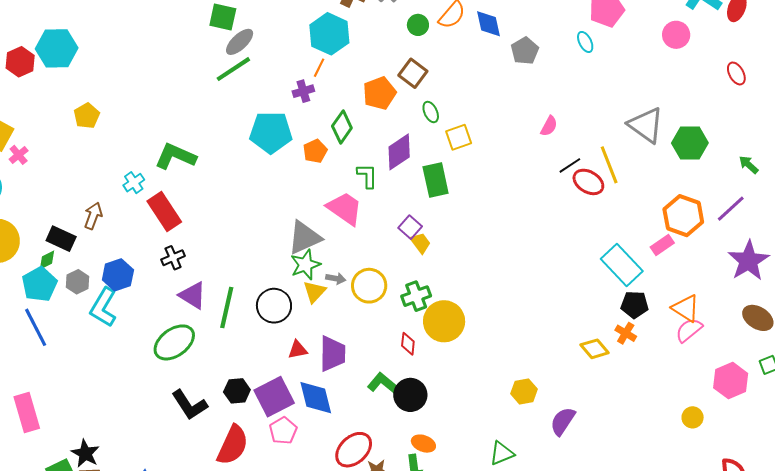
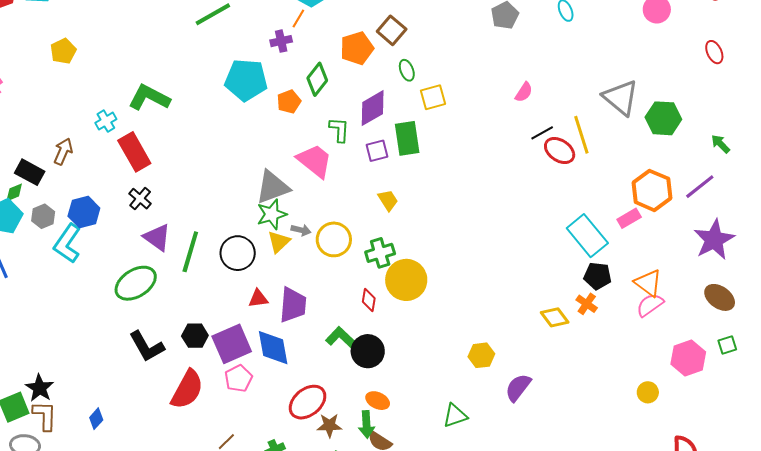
purple square: (410, 227) -> (377, 151), moved, turned 30
black cross: (173, 258) -> (140, 199), turned -30

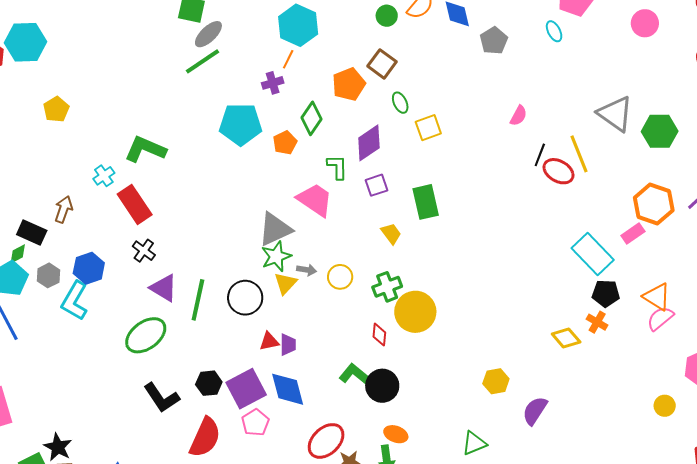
black line: (542, 133) -> (540, 155), turned -35
green rectangle: (407, 138) -> (426, 202), moved
yellow circle: (334, 239) -> (340, 277), size x0.7
purple trapezoid: (293, 305) -> (288, 345), moved, size x0.6

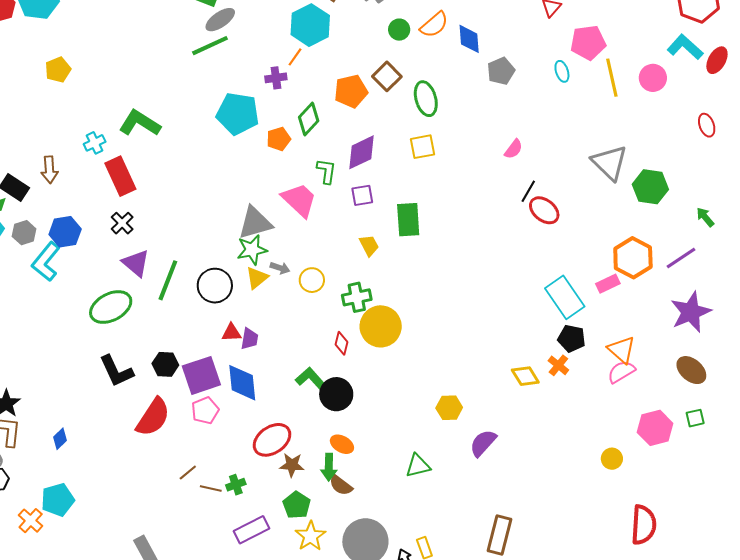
green ellipse: (400, 103) -> (426, 99), moved, size x1.6
yellow line: (579, 154) -> (612, 78), moved
brown arrow: (64, 209) -> (49, 170), turned 148

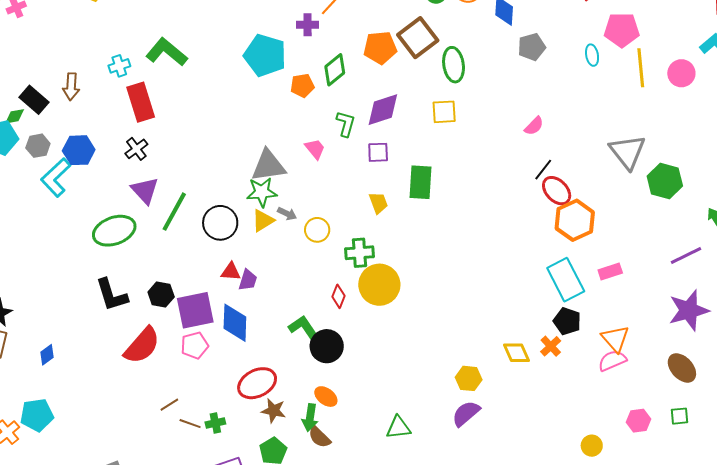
brown square: (387, 76) -> (418, 38), size x1.4
pink trapezoid: (299, 200) -> (315, 149), size x0.6
orange hexagon: (633, 258) -> (575, 220), moved
yellow hexagon: (449, 408) -> (469, 378), moved
pink hexagon: (655, 428) -> (638, 421), size x0.7

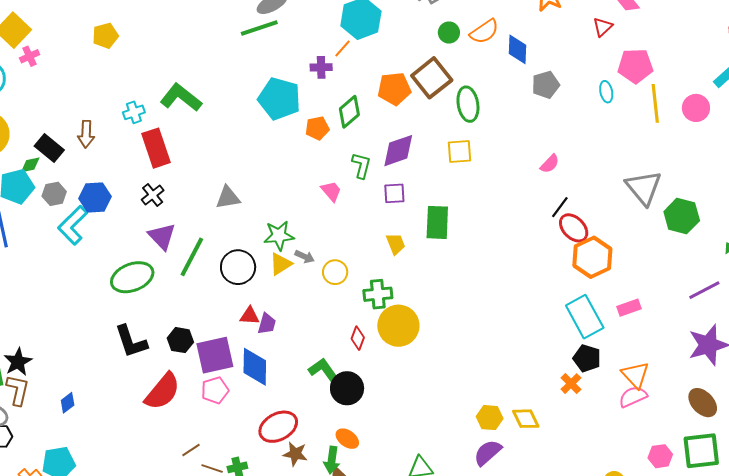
gray triangle: (268, 166) -> (228, 198), moved, size x0.7
yellow diamond: (516, 353) -> (526, 419), moved
green square: (679, 416) -> (701, 451), size x2.0

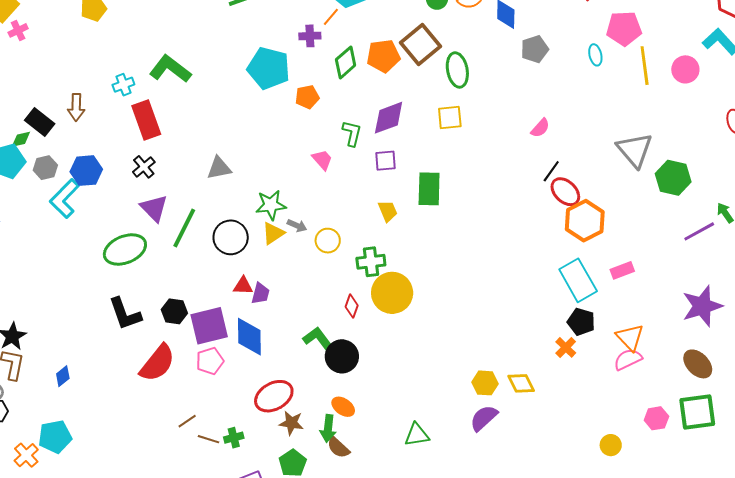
green diamond: (349, 112) -> (346, 62), moved
purple line: (704, 290) -> (699, 231), moved

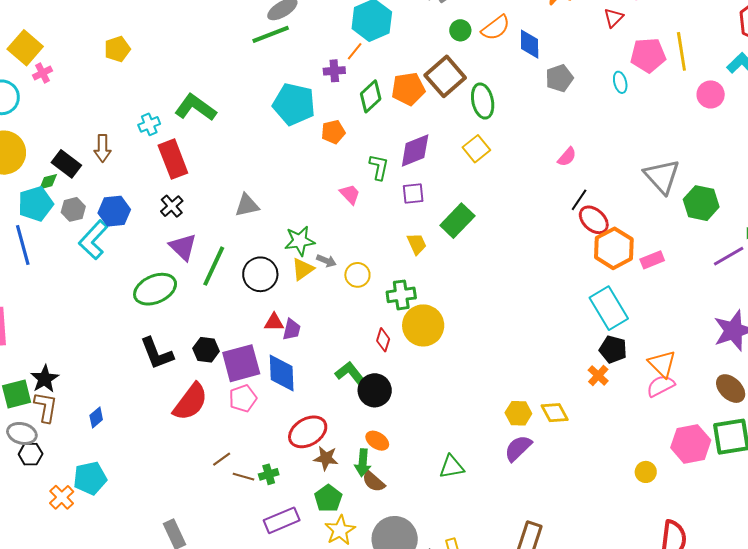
yellow line: (645, 66) -> (681, 51), moved
yellow square: (450, 117) -> (476, 149), turned -32
green rectangle: (429, 189) -> (457, 221), turned 44
pink rectangle: (622, 270) -> (652, 260), moved
pink hexagon: (656, 418) -> (691, 444), size x1.6

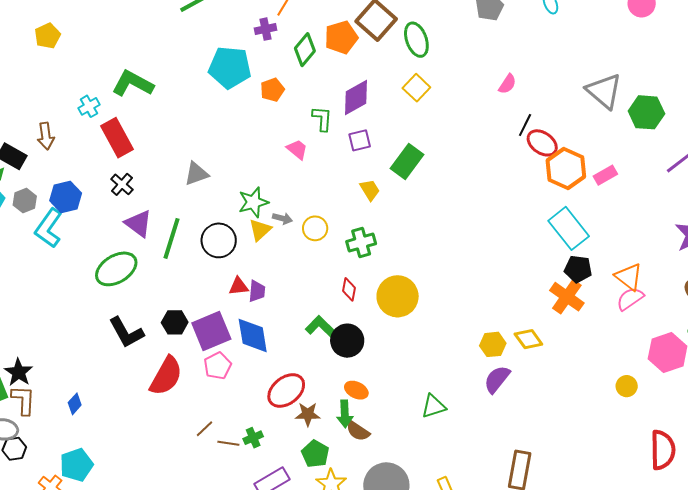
yellow circle: (423, 325) -> (398, 296), moved
orange cross: (598, 376) -> (567, 297), size x1.6

